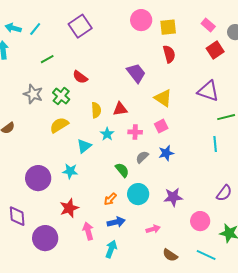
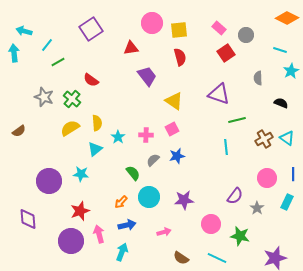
cyan line: (35, 29) -> (47, 45), moved
red triangle: (120, 109) -> (131, 48), moved
yellow semicircle: (96, 110) -> (97, 123), moved
purple circle: (45, 238) -> (71, 241), moved

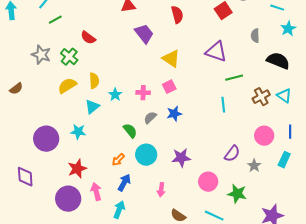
black semicircle: (281, 103) -> (278, 61), size x1.6
blue arrow: (127, 225) -> (124, 183), turned -48
pink arrow: (164, 232) -> (161, 190), turned 112

